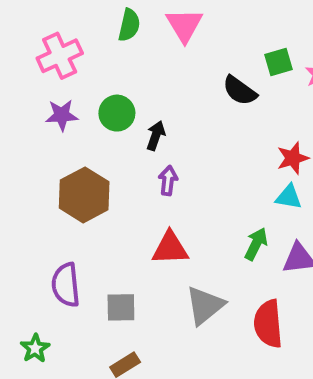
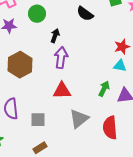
black semicircle: (240, 91) -> (85, 14), moved
green circle: (117, 113) -> (37, 14), moved
purple arrow: (168, 181) -> (61, 58), size x1.5

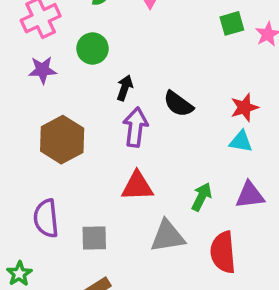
black semicircle: (85, 14) -> (178, 104), moved
green arrow: (104, 89) -> (202, 197), moved
gray triangle: (79, 119) -> (168, 236), turned 30

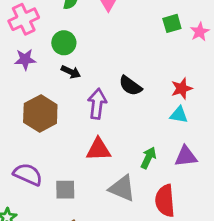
black arrow: (125, 88) -> (71, 72), moved, turned 96
purple semicircle: (46, 218) -> (28, 174), turned 120
gray triangle: (168, 236) -> (122, 188), turned 32

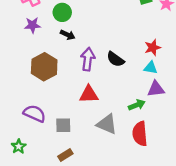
black semicircle: (130, 86) -> (115, 59), moved
purple triangle: (186, 156) -> (156, 89), moved
green arrow: (148, 158) -> (137, 105), moved, turned 42

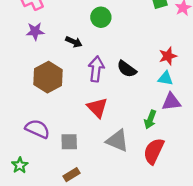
green circle: (62, 12) -> (101, 17), moved
red triangle: (89, 94) -> (97, 108), turned 48
green arrow: (137, 105) -> (150, 119), turned 133
red semicircle: (140, 134) -> (154, 151), turned 30

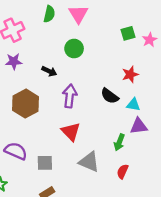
red star: (168, 56) -> (130, 74), moved
black semicircle: (127, 69) -> (110, 96), moved
red semicircle: (154, 151) -> (123, 171), size x0.6

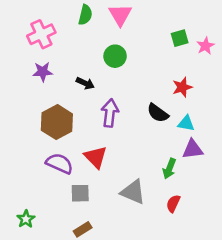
red triangle: (71, 132) -> (96, 157), moved
purple semicircle: (16, 151) -> (59, 163), moved

